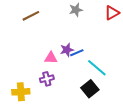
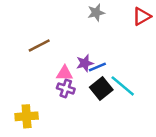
brown line: (31, 16) -> (39, 45), moved
purple cross: (47, 79) -> (66, 88), moved, turned 32
black square: (90, 89) -> (101, 88), moved

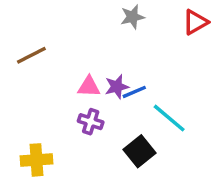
brown line: (39, 45) -> (31, 55), moved
pink triangle: (65, 73) -> (89, 87), moved
black square: (101, 88) -> (139, 151), moved

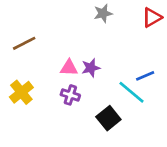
blue line: (134, 92) -> (145, 76), moved
yellow cross: (37, 160) -> (21, 92), moved, turned -35

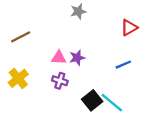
gray star: (103, 13) -> (78, 11), moved
red triangle: (152, 17) -> (129, 28), moved
cyan line: (132, 92) -> (112, 103), moved

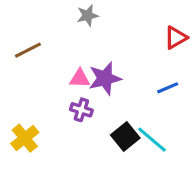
gray star: (78, 11) -> (88, 16), moved
purple star: (77, 58) -> (105, 78), size x1.5
yellow cross: (18, 78) -> (25, 138), moved

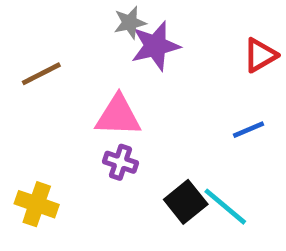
pink triangle: (80, 78) -> (118, 116), size x1.5
purple star: (105, 78) -> (155, 46), moved
yellow cross: (25, 138) -> (37, 204), turned -32

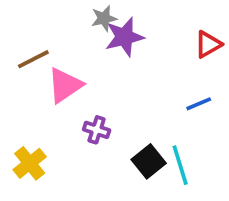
pink triangle: (118, 116) -> (65, 85), moved, turned -36
yellow cross: (37, 204) -> (30, 163), turned 32
cyan line: (225, 207) -> (180, 165), turned 33

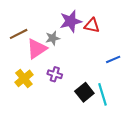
gray star: (104, 18) -> (53, 38), moved
red triangle: (208, 44) -> (92, 25), moved, turned 42
yellow cross: (30, 163) -> (24, 78), moved

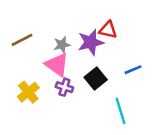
purple star: (71, 21) -> (91, 42), moved
pink triangle: (37, 49) -> (57, 65), moved, turned -50
black square: (84, 92) -> (96, 78), moved

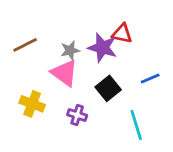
purple star: (91, 42) -> (102, 48), turned 30
purple cross: (64, 87) -> (77, 115), moved
yellow cross: (28, 92) -> (32, 104), turned -30

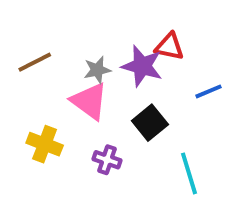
blue line: (150, 79) -> (208, 91), moved

